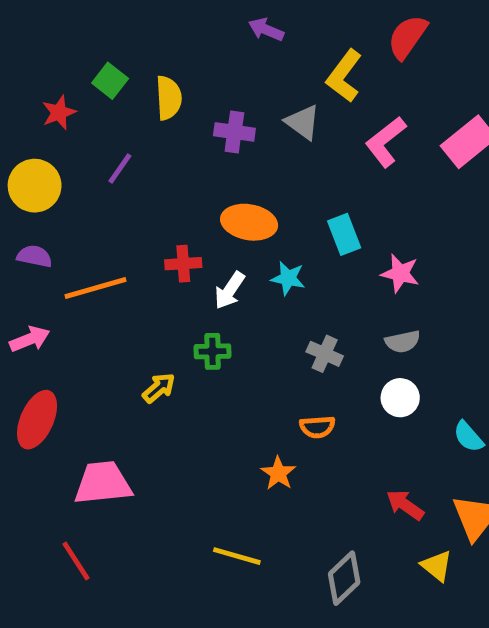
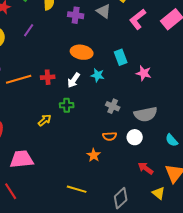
red cross: (183, 264) -> (48, 77), moved
gray semicircle: (403, 342) -> (146, 114), moved, size x1.6
white circle: (400, 398) -> (135, 137), moved

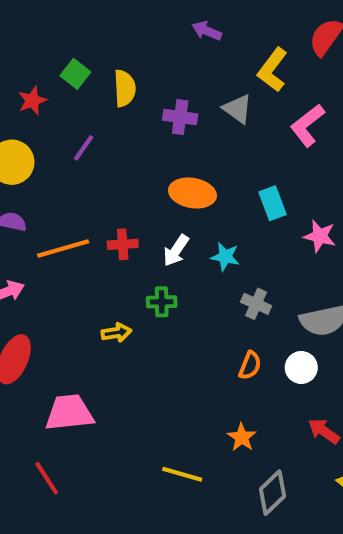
cyan star: (98, 75) -> (225, 257), moved
yellow arrow: (45, 120) -> (116, 333), turned 32
orange semicircle: (110, 136) -> (250, 365), turned -64
orange star: (94, 155) -> (242, 437), moved

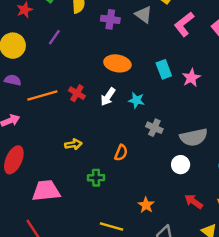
pink star: (320, 236) -> (191, 78), moved, turned 30
red cross: (123, 244) -> (77, 93), turned 35
green cross: (162, 302) -> (96, 178), moved
orange semicircle: (250, 365) -> (121, 153), moved

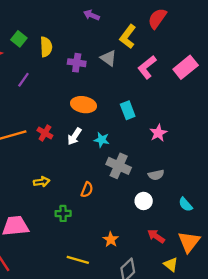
pink star: (191, 78) -> (158, 133), moved
gray cross: (154, 128) -> (119, 166), size x1.5
gray semicircle: (194, 137) -> (156, 175), size x0.6

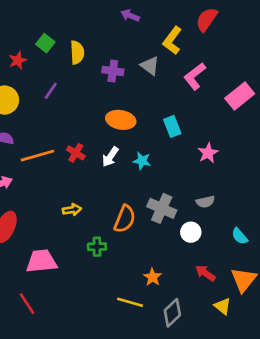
pink rectangle: (186, 67) -> (240, 96), moved
gray cross: (119, 166) -> (162, 208), moved
orange semicircle: (87, 190) -> (125, 219), size x1.5
yellow line: (78, 260) -> (130, 302), moved

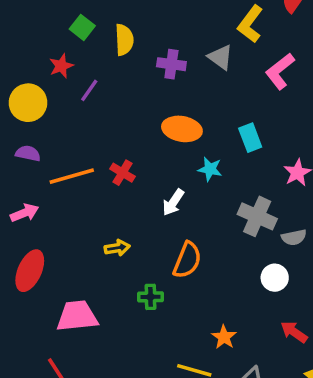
red star: (18, 60) -> (61, 66), moved
white arrow: (110, 157) -> (173, 202), moved
cyan star: (142, 161) -> (210, 169), moved
gray cross: (162, 208) -> (257, 216), moved

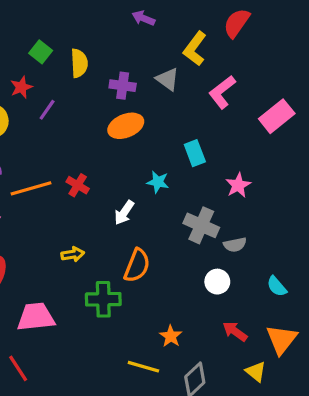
orange ellipse: (182, 129) -> (126, 126), moved, turned -32
green cross: (150, 297) -> (103, 299), size x1.5

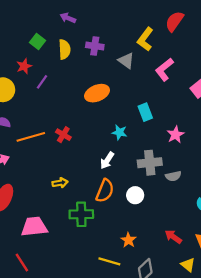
purple arrow: (143, 18) -> (68, 18), moved
purple cross: (123, 86) -> (95, 46), moved
white arrow: (124, 213) -> (107, 160), moved
gray cross: (201, 225) -> (150, 163), turned -30
white circle: (217, 282) -> (135, 195), moved

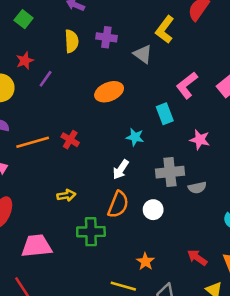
green square: (38, 42) -> (24, 19), moved
pink L-shape: (164, 70) -> (187, 85), moved
pink star: (176, 135) -> (200, 140), turned -30

